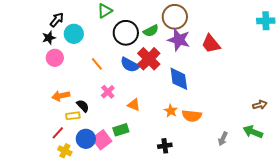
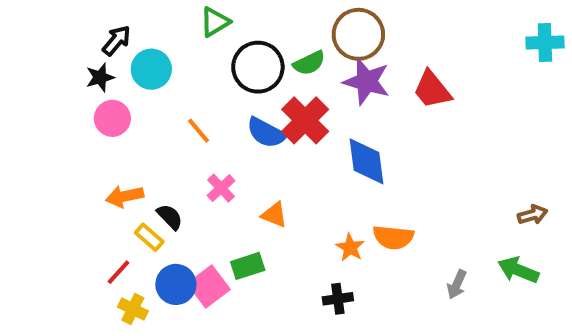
orange star: (171, 111) -> (350, 248), moved
yellow rectangle: (73, 116) -> (149, 237), turned 48

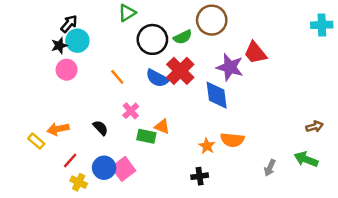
cyan circle: (151, 69) -> (77, 41), moved
purple star: (367, 81) -> (230, 67), moved
orange arrow: (125, 196) -> (58, 129), moved
yellow rectangle: (149, 237) -> (36, 141), moved
green rectangle: (248, 266) -> (146, 136), moved, turned 30

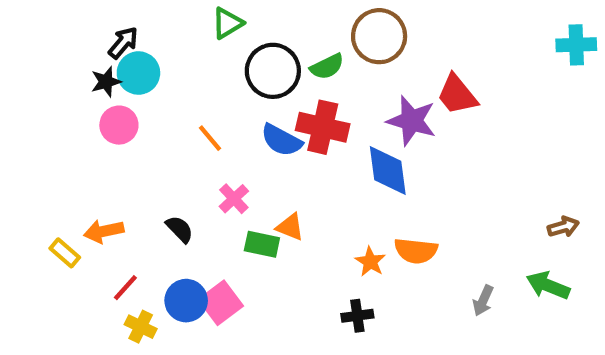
red cross: (180, 71) -> (323, 127), turned -32

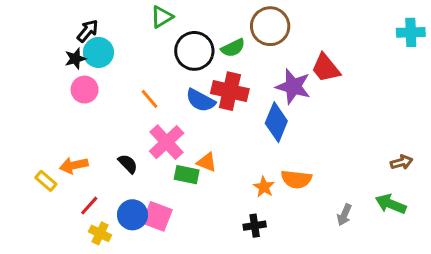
blue diamond: (388, 171) -> (276, 122), turned 30
pink cross: (234, 199) -> (167, 142), size x1.6
pink square: (221, 303) -> (157, 216), turned -32

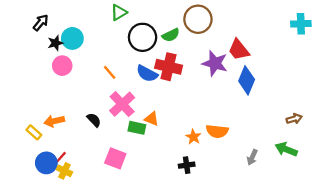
black arrow: (88, 31) -> (41, 23), moved
blue diamond: (276, 122) -> (247, 80), moved
red line: (89, 206) -> (60, 158), moved
blue circle: (132, 215) -> (46, 163), moved
yellow cross: (100, 233) -> (64, 171), moved

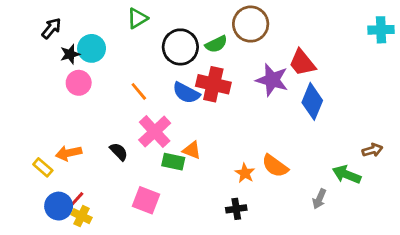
green triangle: (119, 12) -> (137, 18), moved
orange semicircle: (217, 131) -> (275, 166), turned 30
green arrow: (286, 149) -> (347, 175), moved

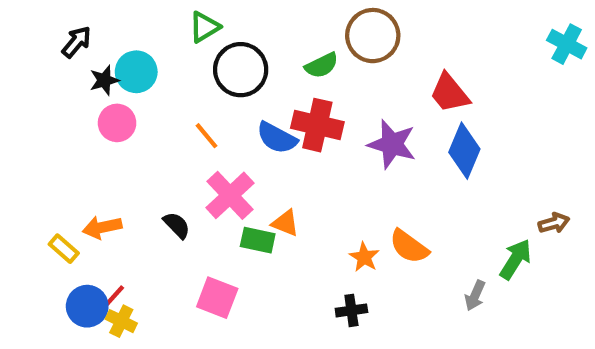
cyan cross: (381, 30) -> (567, 44), turned 30
black circle: (180, 47) -> (241, 70), moved
purple star: (272, 80) -> (392, 144), moved
green arrow: (347, 175) -> (516, 259), turned 100

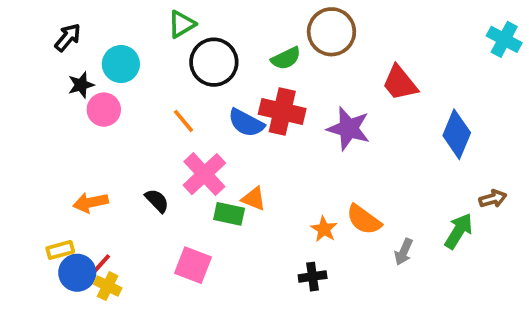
black star: (104, 80) -> (81, 85), moved
blue diamond: (464, 151) -> (457, 134), moved
yellow rectangle: (64, 249) -> (60, 250), moved, turned -56
gray arrow: (475, 296) -> (404, 252), moved

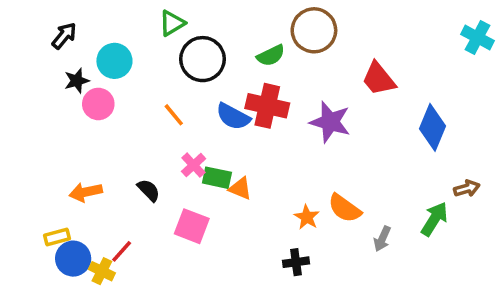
pink cross: (204, 174) -> (194, 165), size x0.6
green rectangle: (229, 214) -> (217, 178), moved
red line: (100, 265) -> (122, 251), moved
pink square: (193, 265) -> (192, 226), moved

